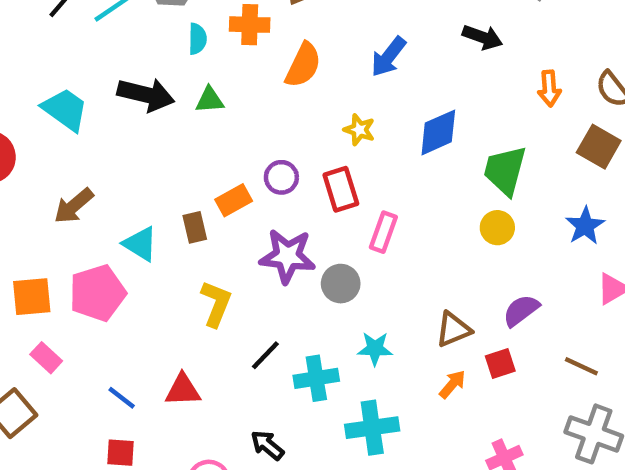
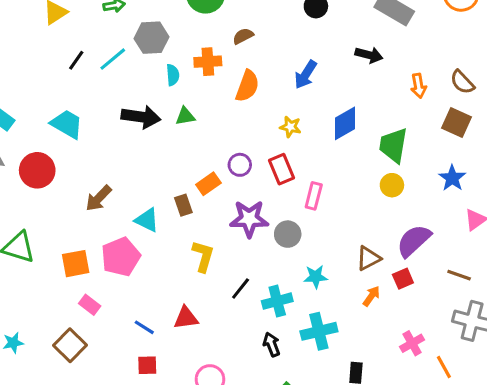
cyan trapezoid: (65, 110) -> (67, 124), moved
purple semicircle: (521, 310) -> (414, 241), size x1.4
black arrow: (267, 445) -> (272, 344), moved, turned 35

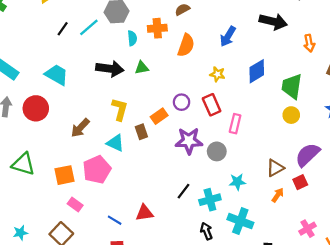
black arrow: (369, 55) -> (273, 22), size x1.4
yellow L-shape: (203, 256) -> (120, 109), moved
cyan cross: (319, 331) -> (240, 221), turned 35

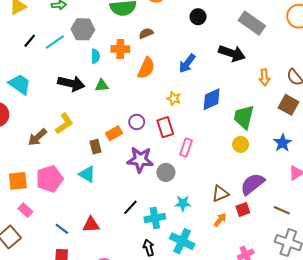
yellow L-shape: (120, 109) -> (64, 124), moved, turned 35
cyan triangle: (115, 143) -> (87, 174), moved

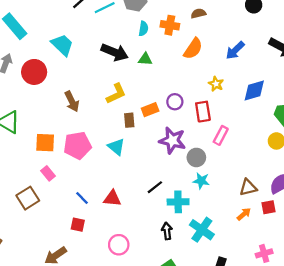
yellow L-shape: (64, 124) -> (116, 94), moved
brown arrow: (37, 137) -> (72, 101), turned -84
cyan star: (183, 203) -> (201, 181), moved

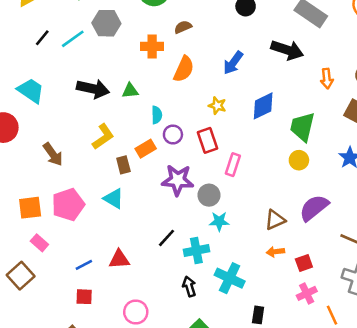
cyan semicircle: (143, 29) -> (157, 115), moved
blue line: (82, 198) -> (84, 265), turned -64
red square: (269, 207) -> (304, 263), moved
orange arrow: (244, 214) -> (275, 252), turned -136

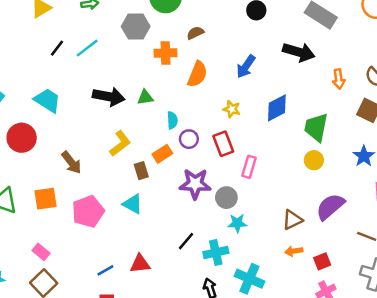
gray hexagon: (106, 23) -> (136, 27), moved
orange square: (30, 208) -> (45, 199), moved
pink rectangle: (39, 243) -> (41, 252), moved

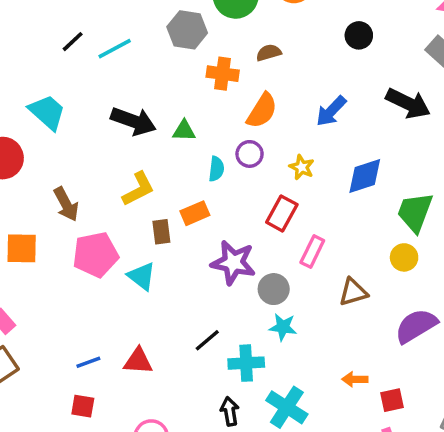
purple circle: (189, 139) -> (250, 154), moved
red rectangle: (223, 144) -> (282, 213), turned 40
pink pentagon: (88, 211) -> (96, 255), moved
brown triangle: (292, 220) -> (353, 292), moved

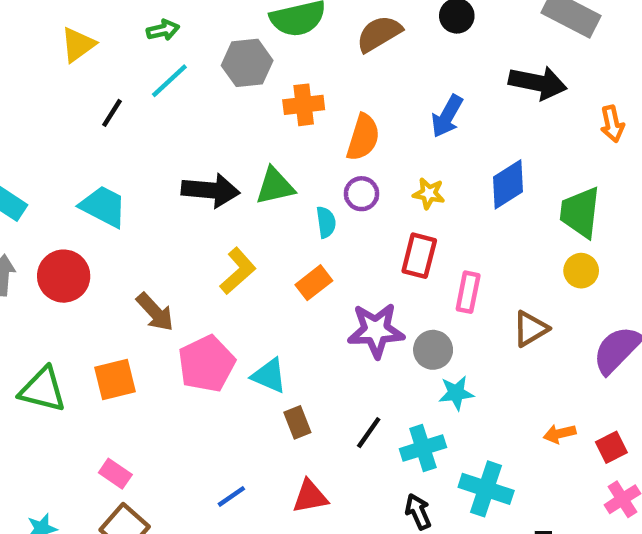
cyan line: (115, 49) -> (169, 81), moved
brown semicircle: (269, 53) -> (379, 34), moved, size x1.5
green triangle: (184, 131) -> (275, 186), size x1.4
brown rectangle: (161, 232) -> (297, 422), moved
red triangle: (138, 361) -> (310, 497), moved

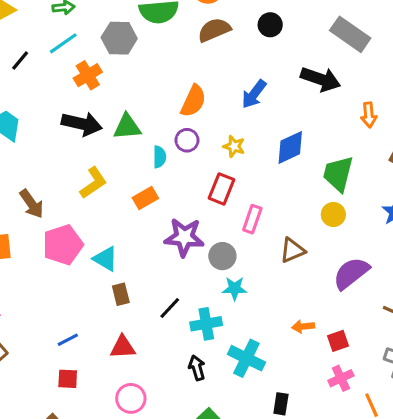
orange cross: (304, 105) -> (88, 75), moved, turned -32

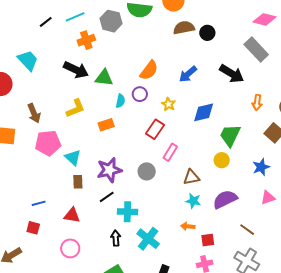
brown semicircle: (214, 30) -> (184, 28), moved
purple star: (184, 237) -> (109, 170), moved, turned -30
cyan star: (235, 288) -> (193, 201), moved

